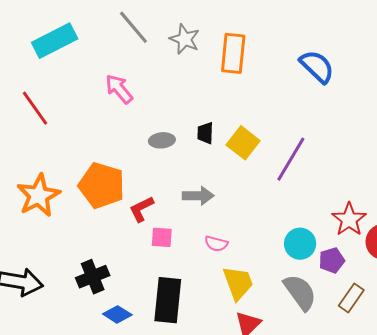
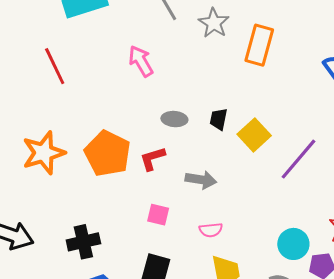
red L-shape: (141, 209) -> (152, 159), moved
pink semicircle: (216, 244) -> (211, 230), turned -30

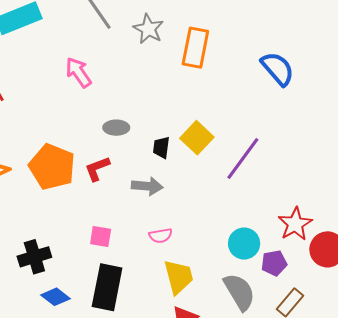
black trapezoid: (218, 119) -> (161, 147), moved
pink square: (158, 215) -> (101, 237), moved

